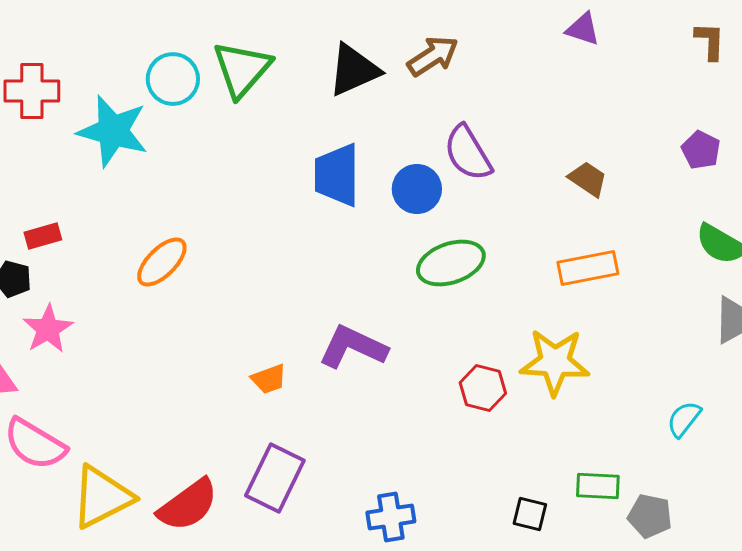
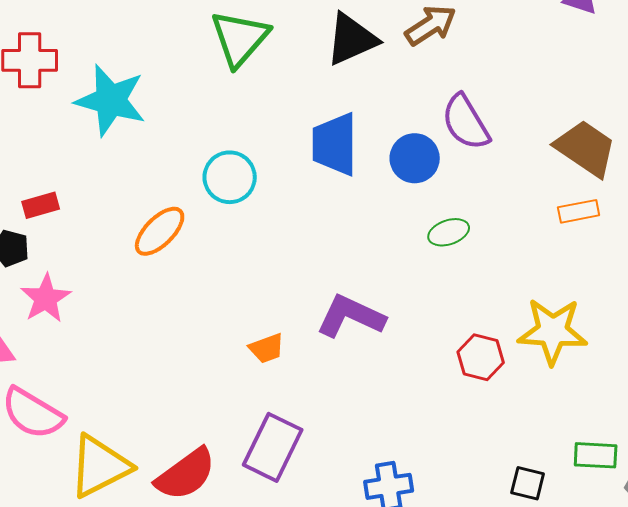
cyan circle: (173, 79) -> (230, 177), moved
brown trapezoid: (588, 179) -> (586, 148), size x1.6
green ellipse: (451, 263) -> (449, 232), size x0.6
orange rectangle: (588, 268) -> (579, 211), moved, size x0.7

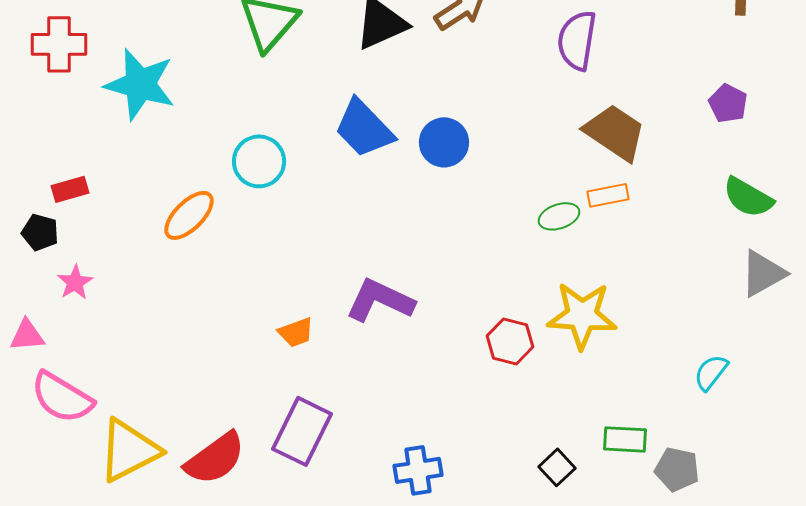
purple semicircle: (466, 122) -> (577, 40), moved, turned 40
blue trapezoid: (335, 144) -> (364, 128), turned -44
green ellipse: (449, 232) -> (559, 216), moved
pink star: (46, 298) -> (75, 282), size x0.7
black square: (528, 483) -> (557, 467), turned 33

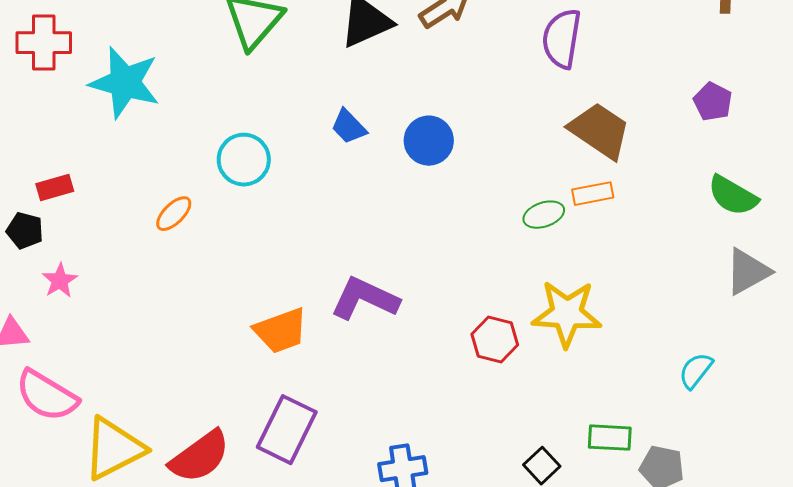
blue trapezoid: (364, 128) -> (349, 127), size x0.6
orange ellipse: (189, 215) -> (174, 214), size x0.7
orange trapezoid: (296, 332) -> (281, 331), size x1.5

